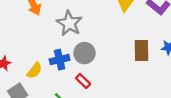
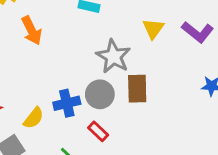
gray star: (69, 23) -> (113, 56), moved
brown rectangle: (142, 50) -> (137, 89), moved

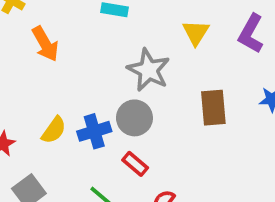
purple L-shape: (198, 32) -> (251, 34), turned 84
brown rectangle: (137, 89) -> (213, 108), moved
yellow semicircle: (33, 118) -> (54, 130), moved

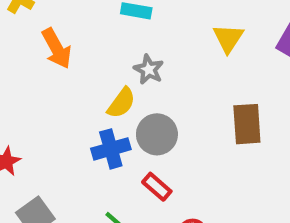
gray star: (149, 70) -> (149, 69), moved, size x0.6
yellow semicircle: (54, 130) -> (121, 103), moved

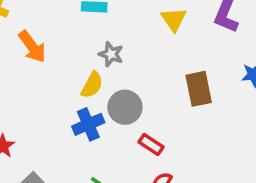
red rectangle: (157, 187) -> (151, 145), moved

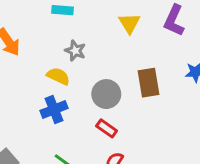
yellow semicircle: (92, 85) -> (58, 76), turned -95
gray circle: (125, 107) -> (106, 94), moved

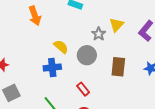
gray star: (75, 51) -> (99, 34), moved
gray circle: (106, 94) -> (87, 55), moved

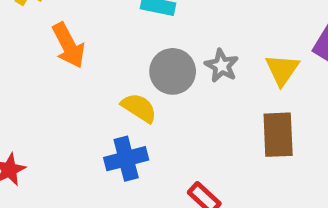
yellow triangle: (116, 25) -> (282, 70), moved
gray circle: (87, 55) -> (173, 71), moved

